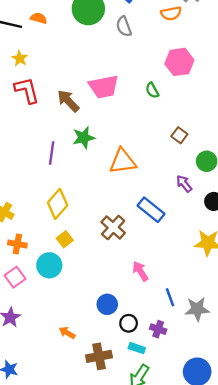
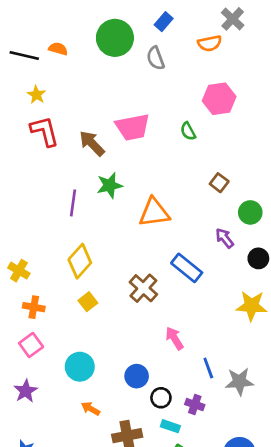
cyan circle: (49, 265) -> (80, 367), moved

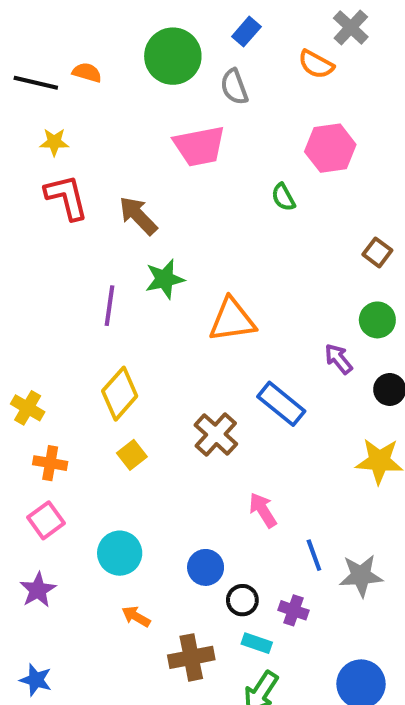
orange semicircle: (210, 43) -> (316, 64), turned 40
yellow star: (36, 95) -> (54, 142), turned -30
pink trapezoid: (133, 127) -> (199, 146), moved
brown square: (219, 183) -> (377, 252), moved

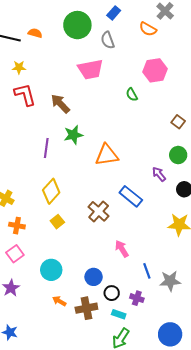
brown cross: (191, 657) -> (86, 308), moved

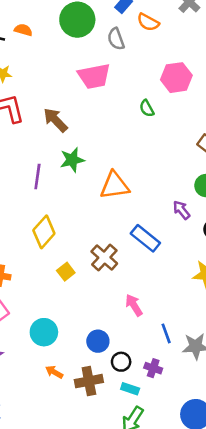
orange semicircle: (148, 29) -> (148, 22), moved
yellow square: (57, 222) -> (66, 272), moved

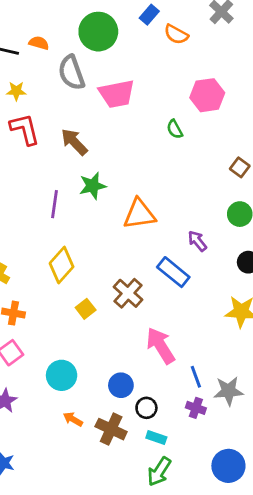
gray semicircle: (116, 39) -> (71, 73), moved, size x1.4
purple arrow: (182, 210) -> (197, 241), moved
pink arrow: (134, 305) -> (161, 346), size x1.5
purple cross: (153, 368) -> (196, 408), moved
brown cross: (89, 381) -> (111, 429), turned 36

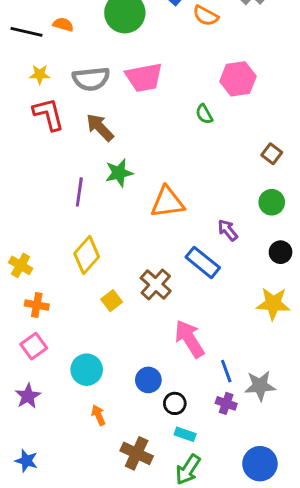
gray semicircle: (71, 73) -> (91, 79), moved, turned -76
orange arrow: (73, 419) -> (98, 415), turned 36
brown cross: (111, 429) -> (137, 453), moved

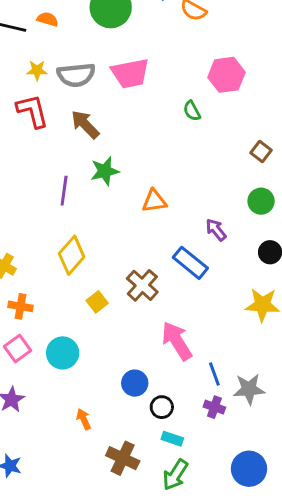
yellow star: (40, 74) -> (37, 70), moved
orange triangle: (167, 202) -> (154, 201), size x0.7
cyan circle: (87, 370) -> (63, 353), moved

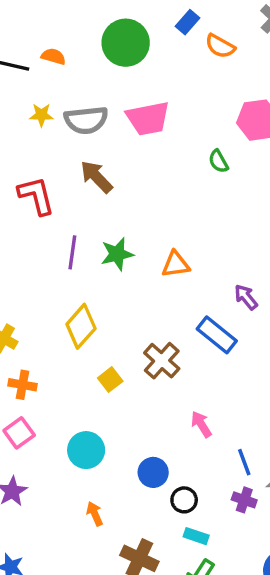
red L-shape: (33, 111) -> (36, 196), moved
green star: (105, 171) -> (117, 254), moved
pink arrow: (177, 341) -> (201, 424), size x0.6
cyan circle: (63, 353) -> (86, 450), moved

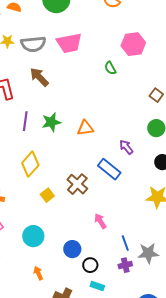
purple cross: (244, 500) -> (125, 265), turned -32

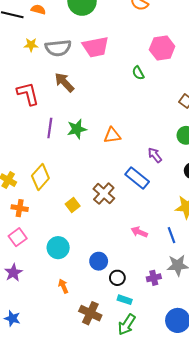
yellow diamond: (30, 164) -> (40, 177), moved
pink arrow: (100, 221) -> (139, 232), moved, turned -35
blue line: (125, 243) -> (171, 235), moved

